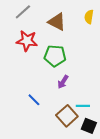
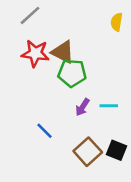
brown triangle: (57, 22) -> (63, 52), moved
cyan line: (83, 106) -> (109, 106), moved
black square: (89, 126) -> (117, 150), moved

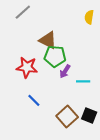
red star: (35, 53) -> (27, 67), moved
purple arrow: (82, 107) -> (65, 71), moved

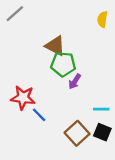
gray line: (23, 12) -> (15, 14), moved
red star: (27, 67) -> (23, 98), moved
cyan line: (83, 81) -> (101, 109), moved

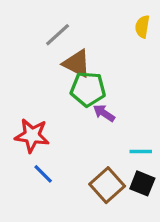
gray line: (15, 14) -> (58, 35), moved
purple arrow: (75, 81) -> (104, 113), turned 91
blue line: (39, 115) -> (43, 174), moved

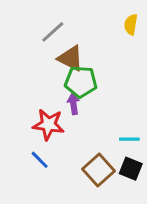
purple arrow: (104, 113) -> (73, 104), moved, turned 48
red star: (32, 135) -> (48, 125), moved

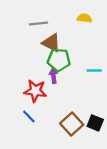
yellow semicircle: (131, 24) -> (84, 18), moved, turned 88
gray line: (53, 32) -> (38, 23), turned 36
cyan line: (129, 139) -> (94, 71), moved

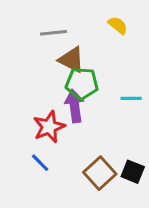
yellow semicircle: (84, 18) -> (118, 25), turned 32
purple arrow: (53, 76) -> (74, 106), size x1.5
red star: (35, 91) -> (49, 127), turned -30

